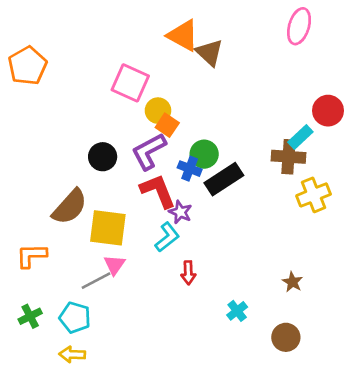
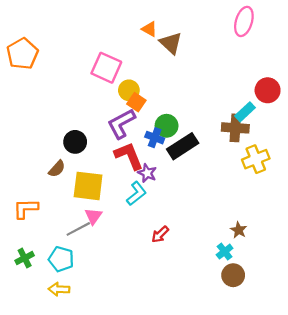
orange triangle: (183, 35) -> (149, 29), size x0.6
black circle: (103, 157) -> (75, 142), moved
brown semicircle: (70, 207) -> (57, 169), size x0.6
red arrow: (188, 273) -> (160, 234), moved, turned 48
cyan cross: (237, 311) -> (225, 252), moved

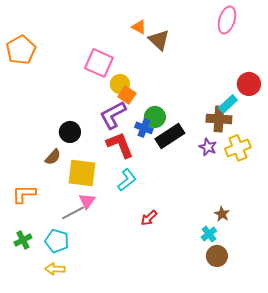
purple star: (147, 173) -> (208, 147), moved

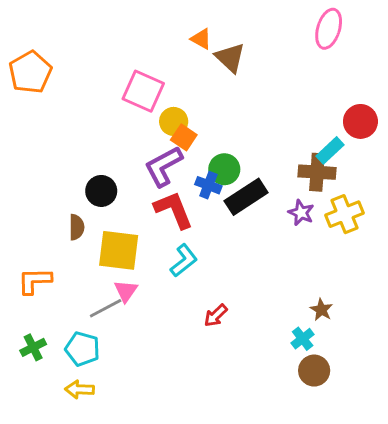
brown semicircle: (53, 157) -> (77, 227), turned -42

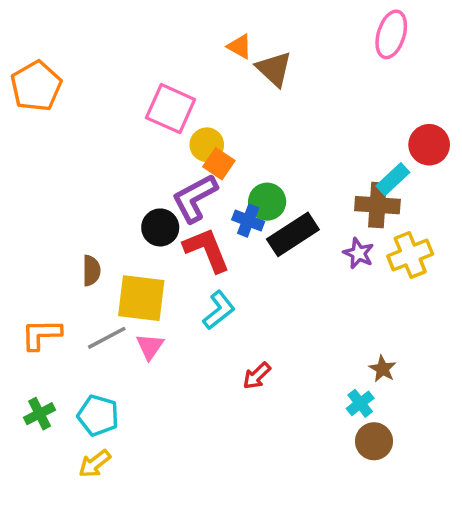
black circle: (101, 191) -> (160, 227), moved
gray line: (106, 308) -> (107, 338), moved
yellow arrow: (79, 389) -> (95, 464), turned -40

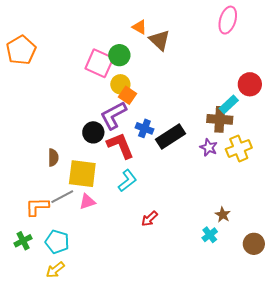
green circle: (267, 202) -> (119, 55), moved
orange L-shape: (41, 334) -> (37, 207), moved
pink triangle: (150, 346) -> (87, 202), turned 36
brown circle: (374, 441) -> (254, 244), moved

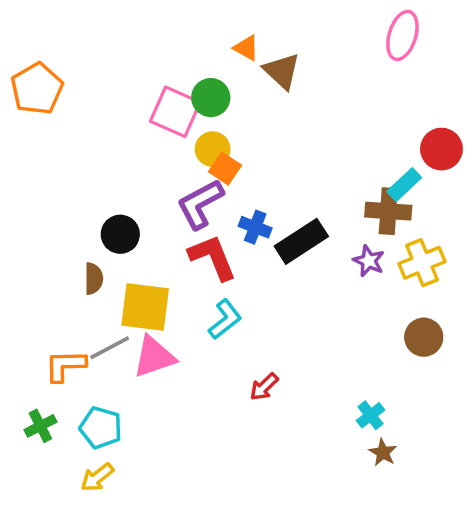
black circle: (93, 132) -> (120, 234), moved
pink triangle: (87, 202) -> (154, 357), size x1.5
brown star: (223, 215) -> (383, 453), moved
brown circle: (254, 244) -> (424, 337), moved

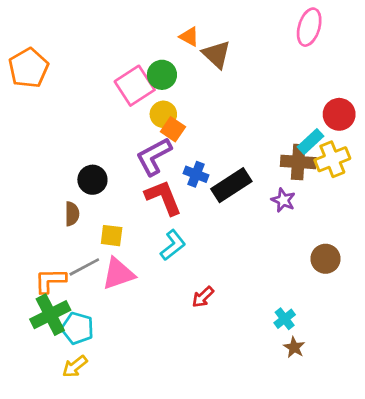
pink square: (175, 112) -> (135, 86), turned 33
yellow cross: (422, 263) -> (332, 159), moved
yellow square: (145, 307) -> (112, 236), size x0.6
green cross: (40, 426) -> (50, 315), moved, size x1.6

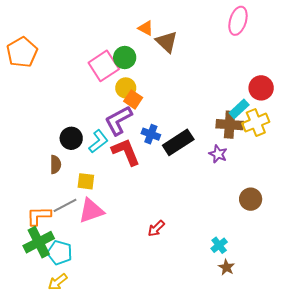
cyan L-shape: (173, 245) -> (98, 141), moved

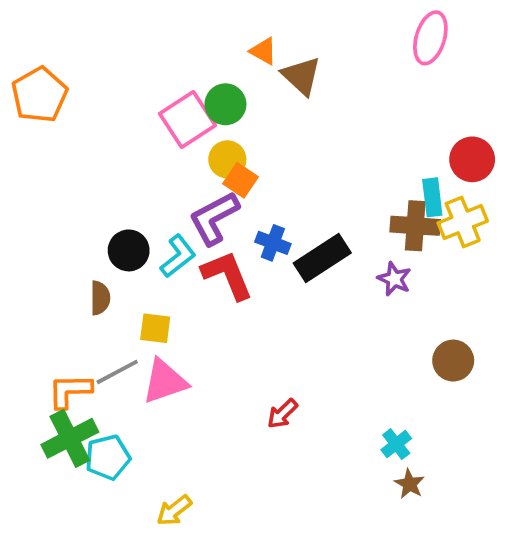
cyan rectangle: (239, 109) -> (432, 197), turned -54
cyan pentagon: (60, 253) -> (108, 457), turned -30
yellow arrow: (58, 282) -> (174, 510), moved

